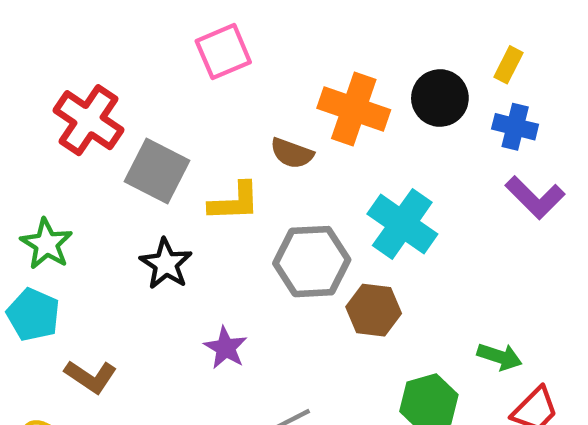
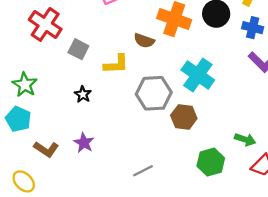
gray square: (157, 171) -> (78, 49), size x0.7
black star: (166, 264) -> (83, 94), size x0.7
purple star: (226, 348) -> (84, 143), moved

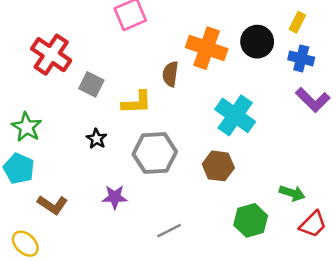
brown semicircle: (144, 41) -> (170, 74), turned 78
gray hexagon: (154, 93) -> (155, 153), moved
purple star: (84, 143) -> (115, 197), moved, turned -30

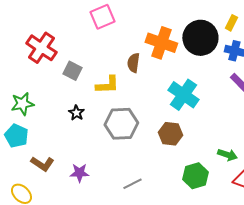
black circle: (257, 42) -> (200, 38), size x1.4
green star: (27, 127) -> (22, 104), turned 30
purple star: (115, 197) -> (79, 173), moved

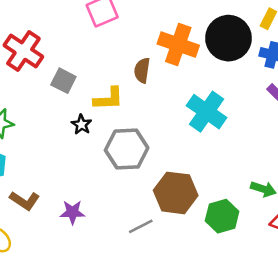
black star: (76, 113) -> (81, 125), moved
brown hexagon: (170, 134) -> (176, 193), moved, size x1.4

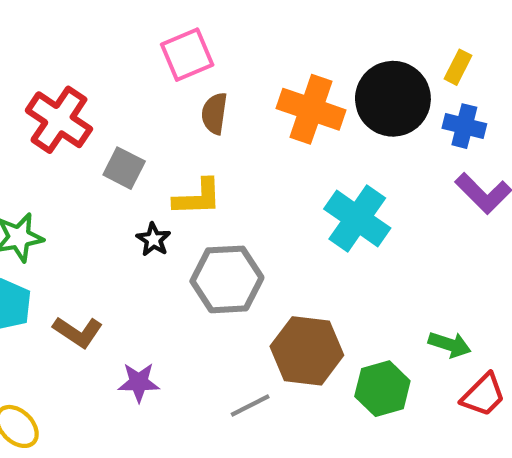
brown semicircle: (142, 70) -> (214, 113), moved
brown L-shape: (25, 201) -> (78, 332), moved

